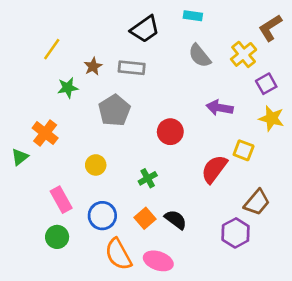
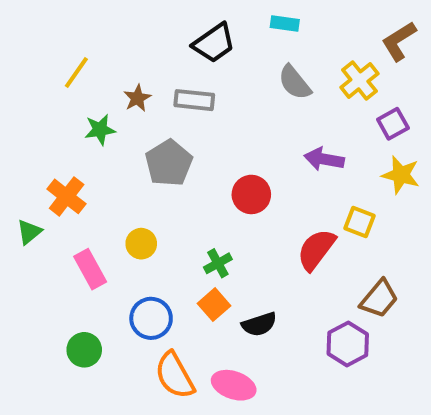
pink rectangle: (61, 200) -> (90, 269), moved
orange square: (145, 218) -> (214, 305), moved
black semicircle: (176, 220) -> (259, 324), turned 125

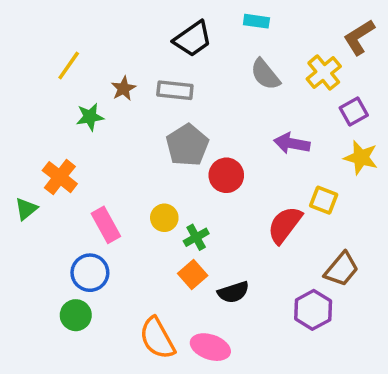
gray pentagon: (169, 163) -> (187, 145), moved
yellow circle: (141, 244) -> (164, 218), moved
pink rectangle: (90, 269) -> (106, 225), moved
blue circle: (151, 318) -> (90, 273), moved

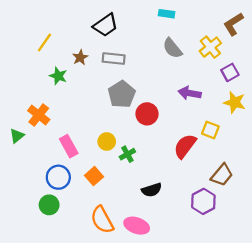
black trapezoid: (193, 39) -> (106, 25), moved
green star: (90, 117) -> (58, 76), turned 30
orange square: (193, 274) -> (94, 176), moved

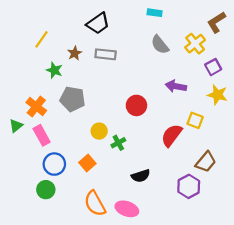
gray pentagon: (122, 94) -> (72, 99), moved, turned -30
pink rectangle: (69, 146) -> (42, 135), moved

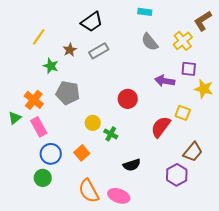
gray rectangle: (106, 54) -> (99, 51), turned -36
purple square: (213, 67) -> (189, 69), moved, turned 35
green cross: (118, 143) -> (111, 134), turned -32

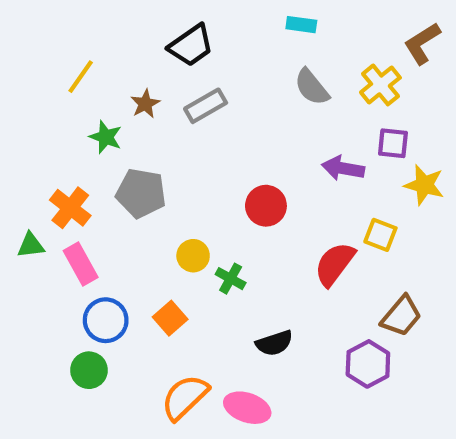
green triangle: (15, 118) -> (31, 245), turned 32
orange semicircle: (89, 191) -> (185, 397), turned 75

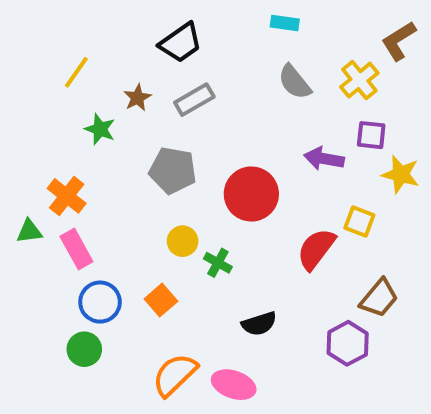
gray pentagon: (141, 193) -> (173, 170), moved
red circle: (266, 206) -> (251, 194), size x1.4

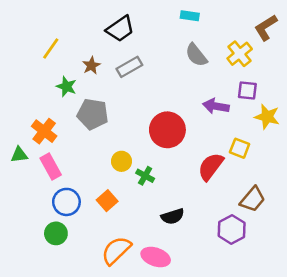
gray pentagon: (173, 170) -> (93, 114), moved

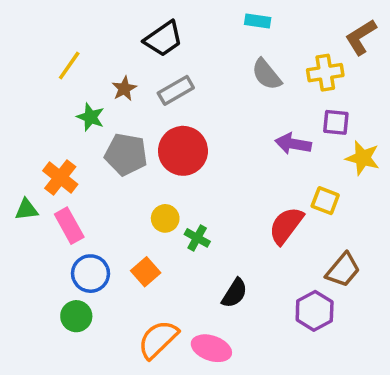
yellow cross: (240, 54) -> (325, 73), turned 30
red circle: (167, 130) -> (183, 151), moved
black semicircle: (173, 216) -> (235, 293), turned -40

